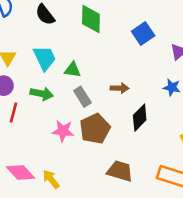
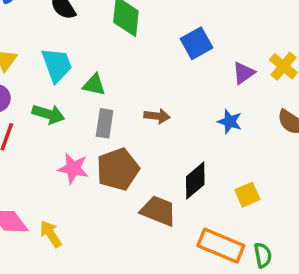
gray rectangle: (82, 97) -> (105, 123), turned 36
black diamond: (140, 118) -> (195, 181), moved
brown trapezoid: (120, 171) -> (158, 211), moved

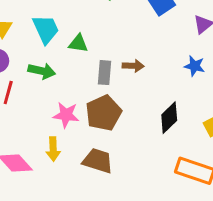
gray rectangle: (105, 123) -> (105, 73), moved
brown trapezoid: (158, 211) -> (98, 161), moved
yellow arrow: (51, 234) -> (53, 149), moved, turned -145

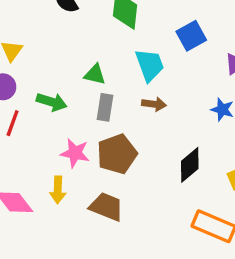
cyan trapezoid: (46, 29) -> (150, 65), moved
gray rectangle: (105, 73) -> (105, 107), moved

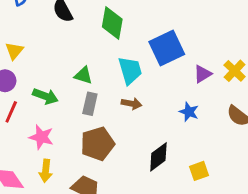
blue square: (191, 36) -> (167, 48), size x1.4
pink star: (75, 153) -> (41, 137), moved

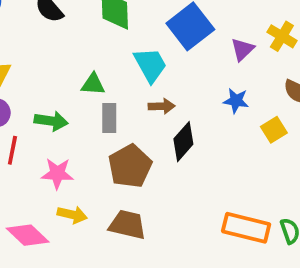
black diamond: (158, 157) -> (183, 142), moved
yellow arrow: (46, 171) -> (72, 215), turned -70
yellow square: (199, 171) -> (274, 130), moved

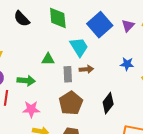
purple triangle: (243, 49) -> (128, 26), moved
gray rectangle: (109, 118) -> (68, 74), moved
black diamond: (183, 142) -> (108, 103), moved

